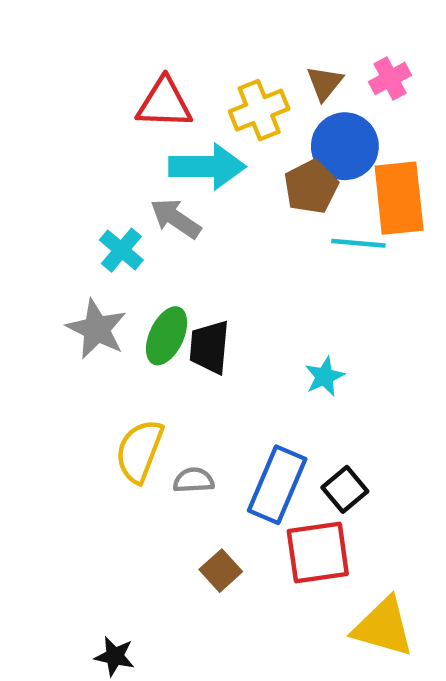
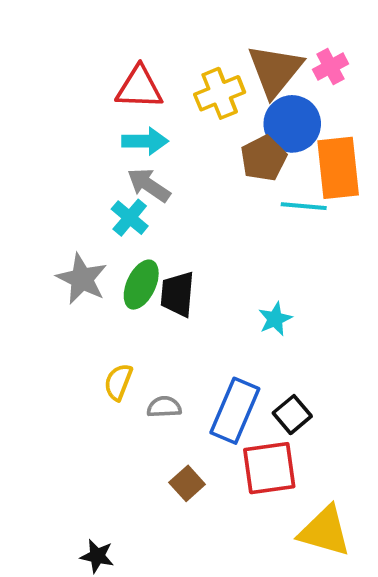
brown triangle: (325, 83) -> (275, 70), size x1.8
cyan arrow: (207, 167) -> (145, 141), moved, size x0.7
cyan cross: (121, 250) -> (130, 218), moved
yellow semicircle: (139, 451) -> (118, 382), size x0.7

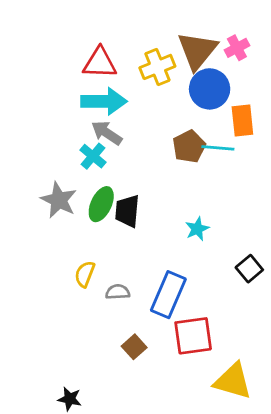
cyan arrow: (145, 141) -> (104, 101), size x1.4
brown pentagon: (264, 158) -> (189, 147), moved
orange rectangle: (338, 168) -> (242, 120), size x0.7
black square: (292, 415) -> (249, 269), moved

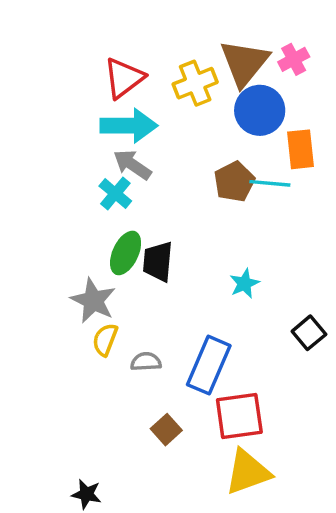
red triangle: (100, 63) -> (124, 78), turned -39
gray star: (59, 200) -> (93, 301), moved
yellow triangle: (233, 381) -> (248, 472), moved, turned -36

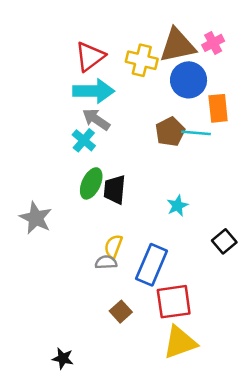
brown triangle: (244, 63) -> (177, 45), turned 39
yellow cross: (195, 83) -> (142, 60), turned 36
gray star: (93, 301) -> (36, 218), moved
yellow semicircle: (105, 340) -> (113, 246), moved

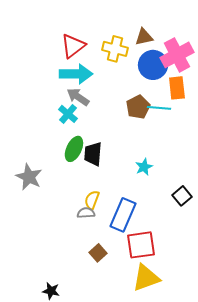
pink cross: (213, 43) -> (177, 55), moved, size x1.8
brown triangle: (177, 45) -> (144, 37), size x0.6

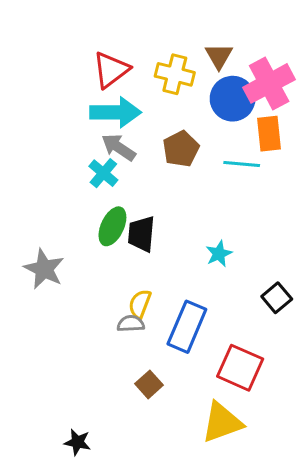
brown triangle: (144, 37) -> (219, 56), turned -48
brown pentagon: (138, 107) -> (181, 149), moved
red square: (141, 245) -> (240, 368), moved, turned 32

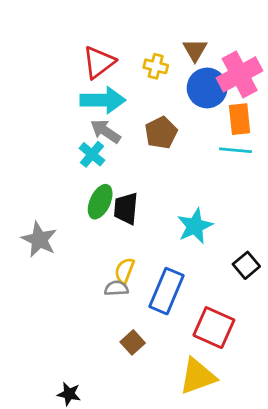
yellow cross: (175, 74) -> (156, 66), size x0.7
cyan line: (242, 164) -> (236, 150), moved
cyan star: (219, 254) -> (195, 226), size x1.5

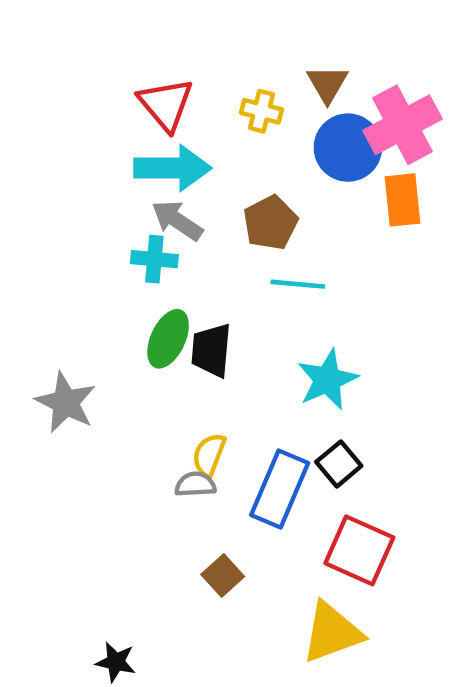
red triangle: (99, 62) -> (166, 104), turned -33
cyan line: (236, 150) -> (298, 284), moved
cyan cross: (92, 154) -> (154, 259), turned -35
black square: (246, 265) -> (339, 464), moved

